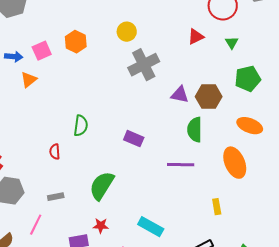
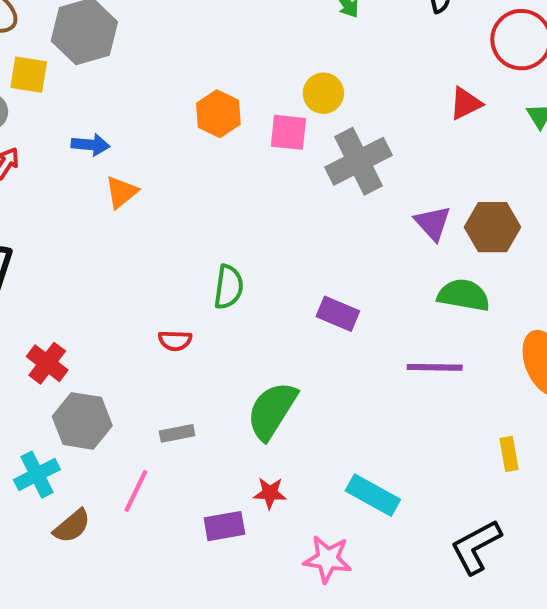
pink square: (42, 51) -> (288, 132), moved, turned 30
purple triangle: (180, 95) -> (433, 223), turned 36
green semicircle: (195, 130) -> (464, 295), turned 100
red semicircle: (55, 152) -> (175, 341), turned -84

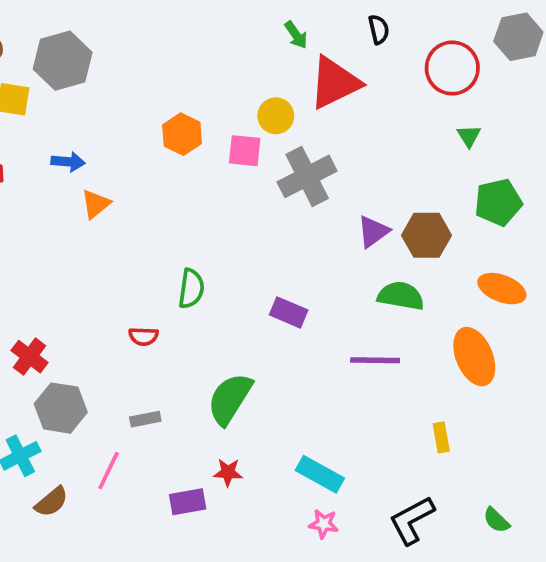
red triangle: (466, 104) -> (335, 83), moved, size x1.8
purple triangle: (433, 223) -> (373, 232), turned 36
pink star: (328, 559) -> (324, 524), moved, size x0.7

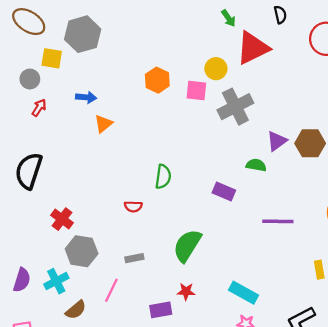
green semicircle: (401, 296) -> (256, 165), moved, size x0.7

